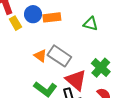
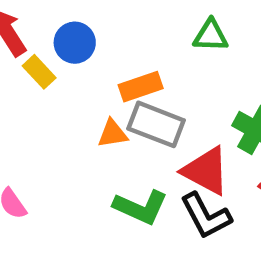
orange rectangle: (52, 17) -> (141, 87), moved
orange triangle: (40, 56) -> (113, 134), turned -32

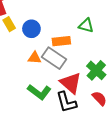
blue circle: (75, 43) -> (31, 29), moved
orange rectangle: (141, 87) -> (61, 41), moved

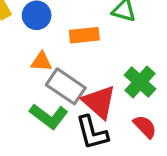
gray rectangle: (54, 58) -> (66, 86), moved

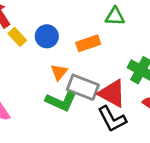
orange triangle: (41, 62) -> (59, 72), turned -42
green L-shape: (49, 116) -> (61, 101), moved

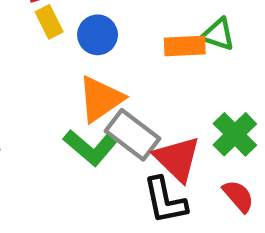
orange rectangle: (88, 43) -> (185, 46), moved
orange triangle: (59, 72) -> (101, 99), size x1.6

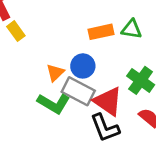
green triangle: (218, 34) -> (132, 29), moved
blue circle: (98, 35) -> (83, 66), moved
orange triangle: (101, 99) -> (55, 73), size x0.6

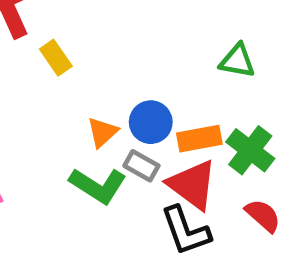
yellow rectangle: (16, 31) -> (56, 58), moved
orange rectangle: (101, 32) -> (199, 139), moved
gray rectangle: (78, 91) -> (141, 166), size x0.6

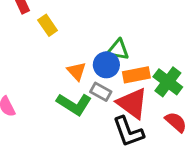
green triangle: (237, 61) -> (118, 50), moved
orange triangle: (102, 132) -> (77, 71), turned -30

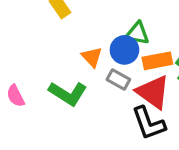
green L-shape: (74, 104) -> (68, 93), moved

